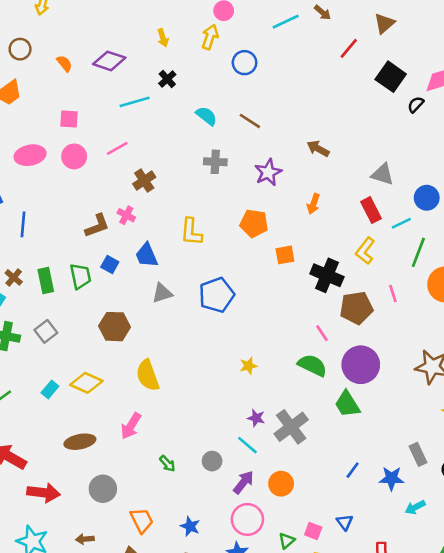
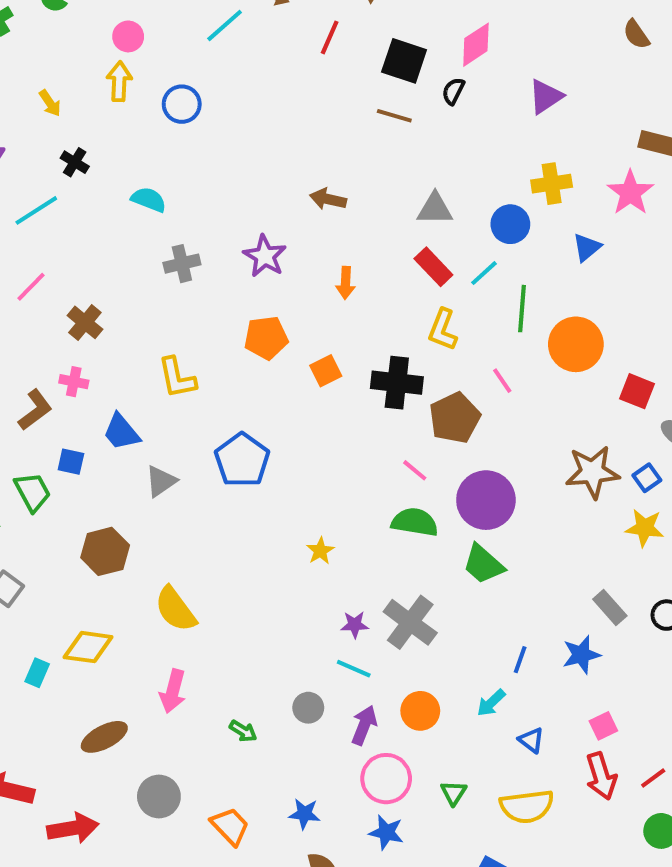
brown line: (250, 121) -> (394, 116), moved
cyan arrow: (415, 507) -> (491, 703), moved
pink square: (313, 531) -> (603, 726), moved, turned -30

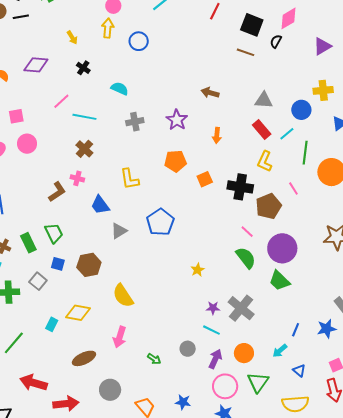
cyan line: (36, 210) -> (84, 117), moved, turned 40
pink line: (31, 287) -> (61, 101), moved
blue square: (71, 462) -> (58, 264), moved
green semicircle: (415, 522) -> (246, 258), turned 40
green triangle: (454, 793) -> (258, 382), moved, size x1.6

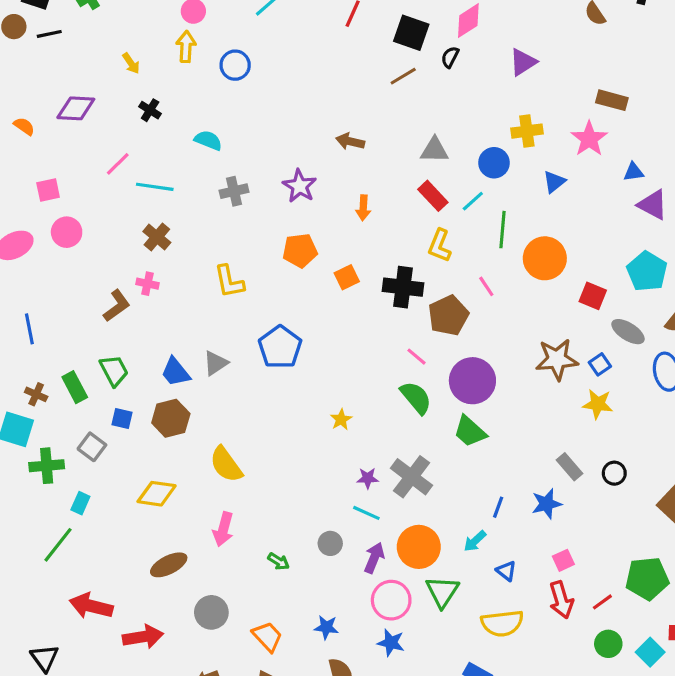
brown line: (246, 52) -> (403, 76), turned -48
blue trapezoid: (100, 205) -> (176, 372), moved
cyan rectangle: (52, 324) -> (80, 503), moved
orange circle: (244, 353) -> (419, 547), size x1.4

